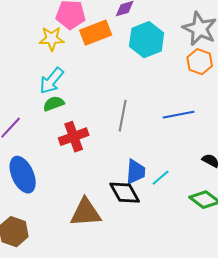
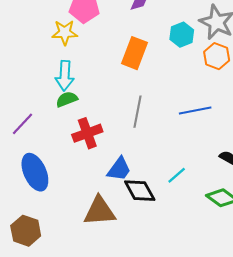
orange rectangle: (96, 33) -> (135, 53), moved, turned -48
cyan hexagon: (147, 40) -> (182, 35), moved, size x0.7
cyan arrow: (52, 81) -> (65, 76), turned -36
blue trapezoid: (136, 172) -> (119, 169), moved, turned 32

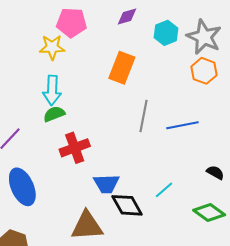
cyan hexagon: (182, 35) -> (166, 33), moved
gray line: (138, 112) -> (143, 116), moved
blue trapezoid: (119, 169) -> (106, 184), turned 52

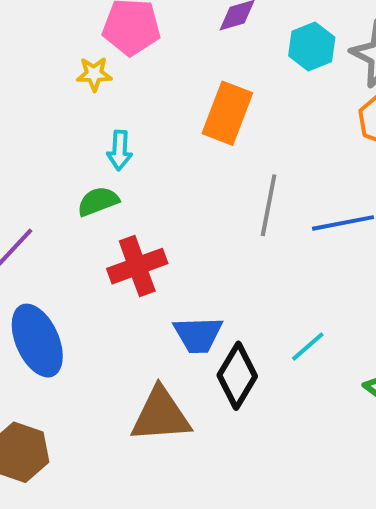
yellow star: (52, 47) -> (94, 74), size x0.7
cyan arrow: (52, 90) -> (120, 150), moved, size x0.7
black diamond: (127, 205) -> (237, 376), turned 60

